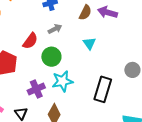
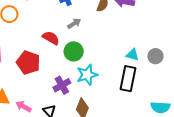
red semicircle: (30, 41) -> (51, 38), turned -90
cyan triangle: (89, 43) -> (133, 55), moved, turned -32

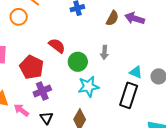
gray arrow: (74, 23) -> (104, 52), moved, turned 120
purple cross: (62, 85) -> (42, 91), moved

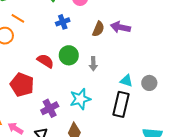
green circle: (78, 62) -> (69, 55), moved
purple cross: (42, 91) -> (50, 108), moved

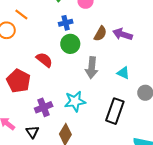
green circle: (69, 55) -> (70, 44), moved
gray arrow: (93, 64) -> (92, 68), size x1.5
cyan triangle: (126, 81) -> (123, 73), moved

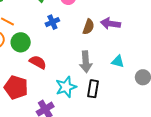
green circle: (70, 44) -> (21, 42), moved
cyan star: (75, 101) -> (66, 87), moved
black rectangle: (115, 111) -> (93, 89), moved, size x0.7

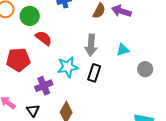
cyan triangle: (118, 61) -> (123, 50), turned -40
red pentagon: (16, 87) -> (18, 60), turned -30

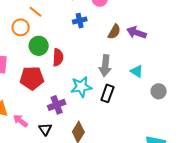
green circle: (30, 16) -> (39, 46), moved
red semicircle: (44, 38) -> (58, 57), turned 54
cyan triangle: (123, 50) -> (137, 71), turned 48

